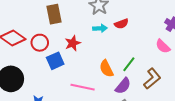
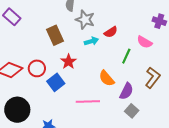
brown rectangle: (54, 14) -> (55, 35), moved
pink semicircle: (163, 46) -> (144, 42), moved
green line: (129, 64) -> (126, 56), moved

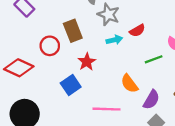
green line: (126, 56) -> (154, 59), turned 42
red circle: (37, 68) -> (50, 46), moved

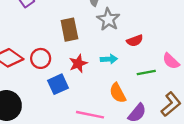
cyan arrow: (114, 40) -> (109, 59), moved
red circle: (50, 46) -> (41, 58), moved

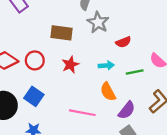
brown rectangle: (69, 30) -> (61, 33), turned -70
cyan arrow: (109, 59) -> (106, 65), moved
blue square: (58, 84) -> (34, 96), moved, turned -30

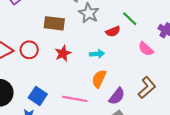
green line: (135, 72) -> (130, 19), moved, turned 56
orange semicircle: (108, 92) -> (99, 79), turned 54
blue square: (34, 96) -> (38, 96), moved

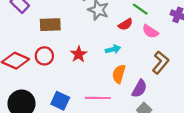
brown rectangle: (54, 23) -> (50, 25), moved
pink semicircle: (146, 49) -> (150, 31), moved
brown L-shape: (147, 88) -> (160, 62), moved

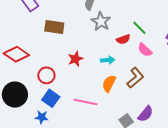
red circle: (44, 56) -> (46, 75), moved
brown L-shape: (160, 62) -> (135, 78), moved
purple semicircle: (139, 89) -> (146, 114), moved

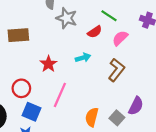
pink semicircle: (145, 50) -> (120, 38), turned 105
orange semicircle: (109, 84) -> (92, 117), moved
pink line: (86, 102) -> (60, 95), moved, turned -65

